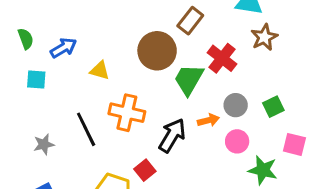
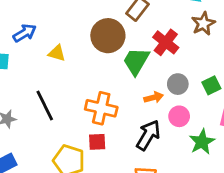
orange cross: (127, 113) -> (101, 108), moved
black arrow: (172, 135) -> (148, 135), moved
red square: (145, 170) -> (97, 142), turned 36
green star: (263, 170) -> (202, 142), turned 30

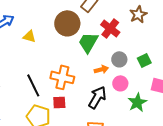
black line: (45, 106) -> (33, 85), moved

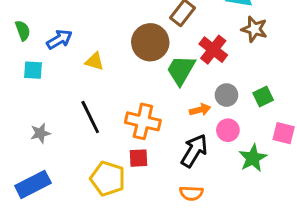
brown star: (138, 14) -> (254, 29), turned -30
black line: (33, 85) -> (90, 117), moved

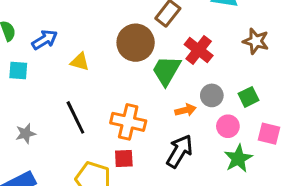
brown star: (254, 29) -> (256, 41), moved
pink circle: (228, 130) -> (228, 126), moved

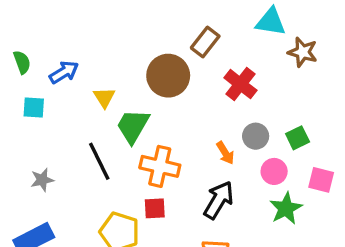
brown star: (256, 41) -> (303, 52), moved
yellow triangle: (80, 62) -> (104, 97), turned 42
green trapezoid: (166, 71) -> (133, 126), moved
orange arrow: (185, 110) -> (225, 153), turned 72

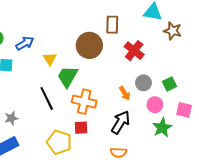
brown rectangle: (205, 42) -> (112, 25), turned -36
gray star: (42, 180) -> (11, 118), moved

